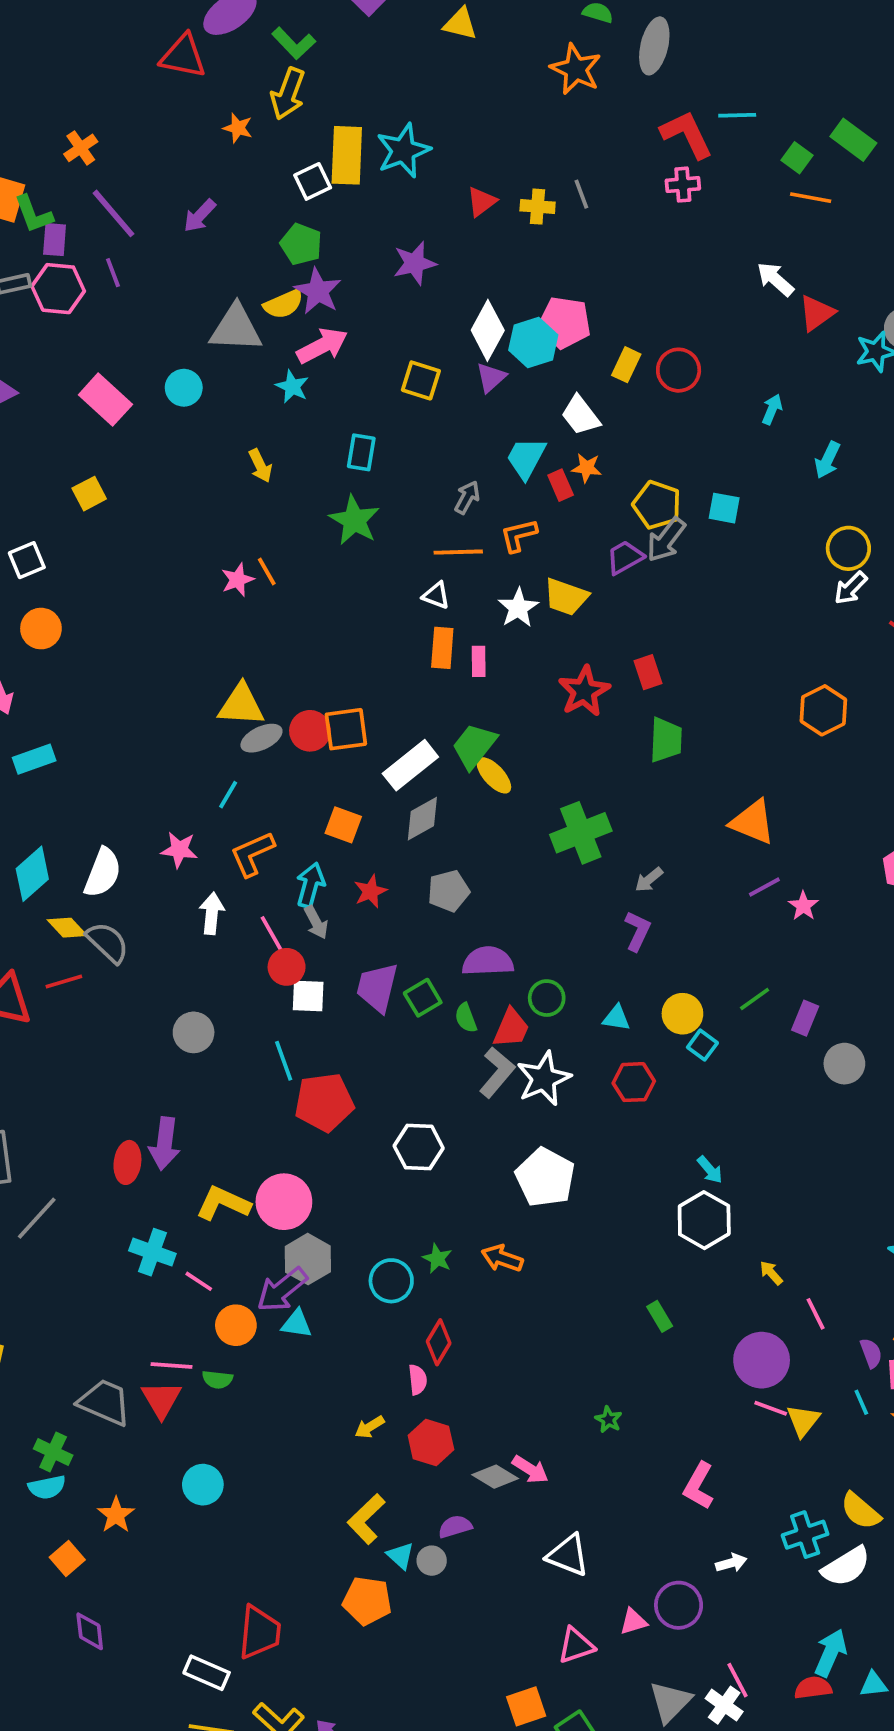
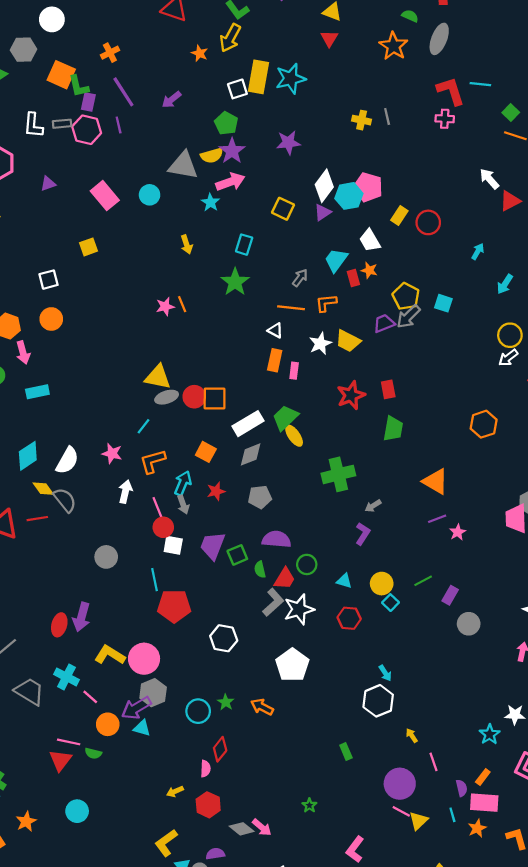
red triangle: (482, 202) -> (329, 38), moved, turned -30
gray trapezoid: (105, 1402) -> (29, 691), moved

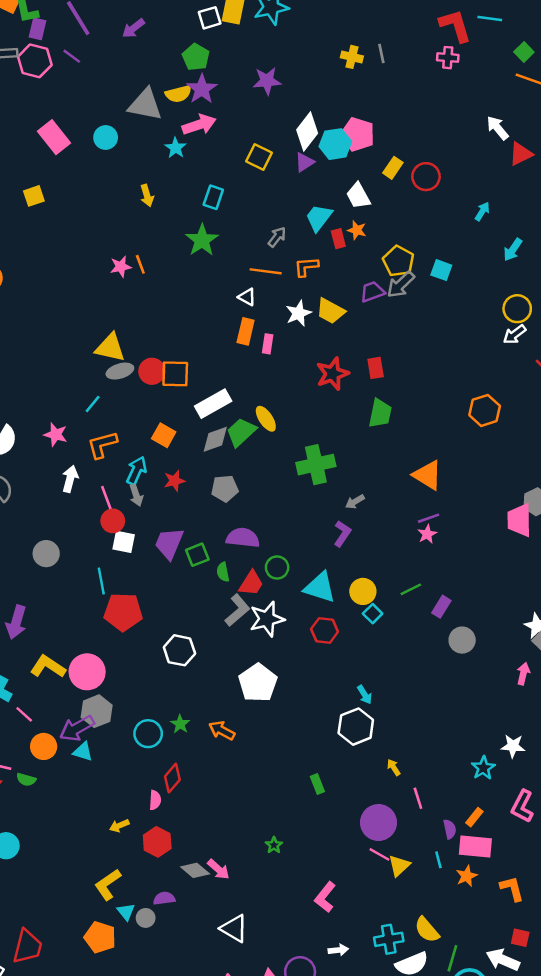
purple line: (119, 125) -> (72, 56), turned -42
green trapezoid: (285, 418) -> (241, 432), moved
pink star: (458, 532) -> (427, 534), moved
cyan triangle: (344, 581) -> (320, 587), size x1.8

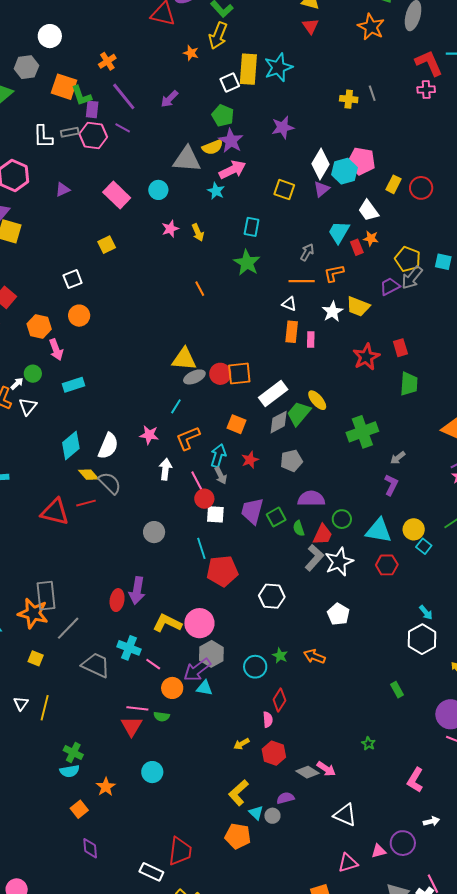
pink star: (121, 267) -> (170, 229), moved
white pentagon: (258, 683) -> (338, 614), size x0.7

